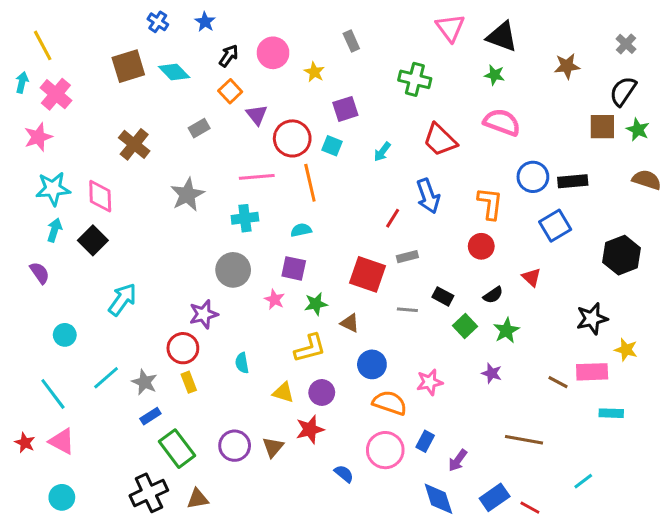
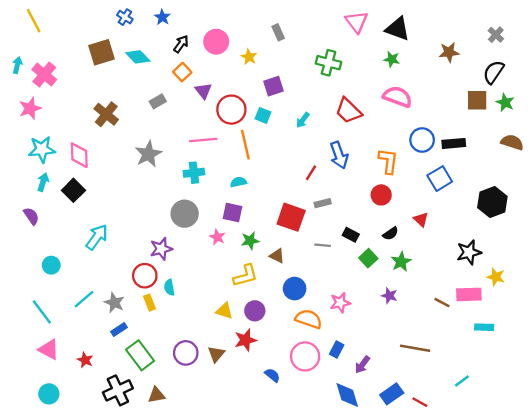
yellow line: (43, 45) -> (34, 21), moved
cyan semicircle: (242, 363) -> (169, 287), moved
red star: (25, 443) -> (85, 360), moved

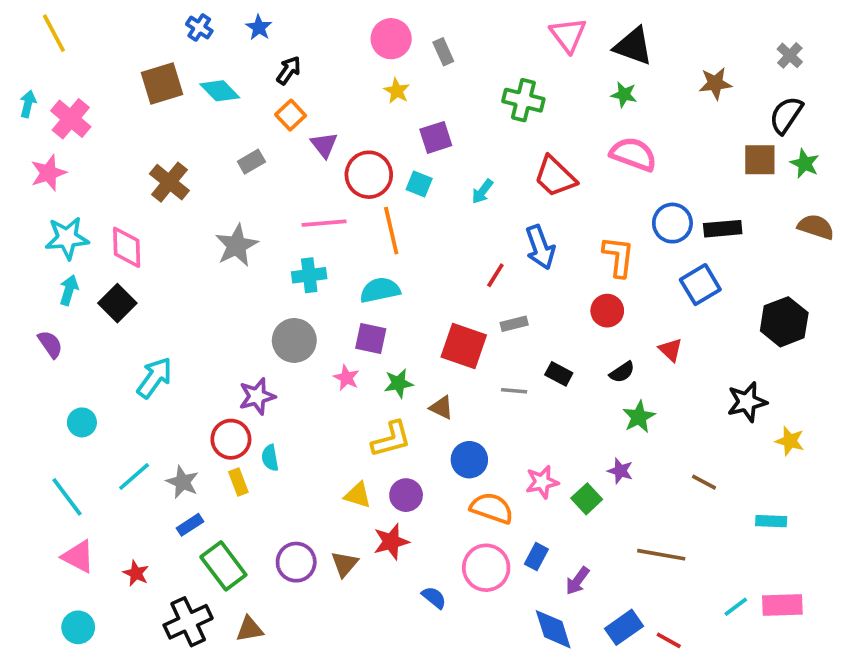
pink circle: (216, 42) -> (391, 39), moved
cyan semicircle: (238, 182) -> (380, 290), size x1.5
green square: (368, 258) -> (587, 499), moved
pink rectangle: (469, 294) -> (782, 605), moved

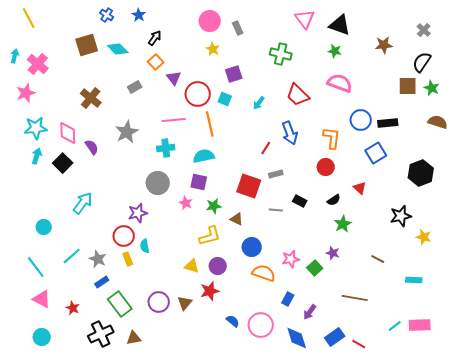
purple semicircle: (50, 344) -> (92, 147), moved
pink circle: (486, 568) -> (261, 325), moved

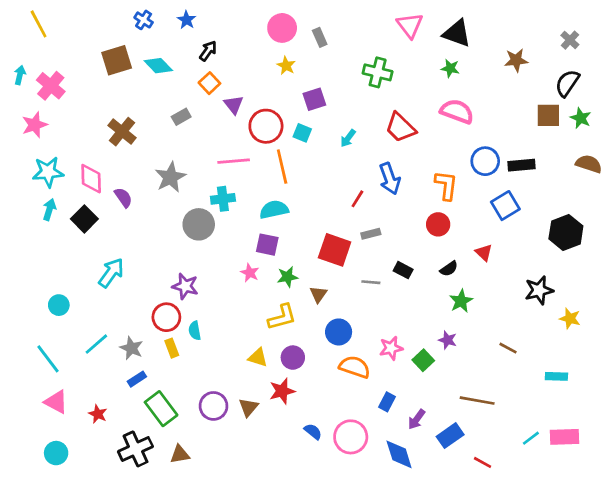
gray circle: (158, 183) -> (199, 224), moved
purple star: (138, 213) -> (185, 286), turned 30
brown triangle: (237, 219) -> (318, 294), turned 40
blue rectangle: (335, 337) -> (450, 436), moved

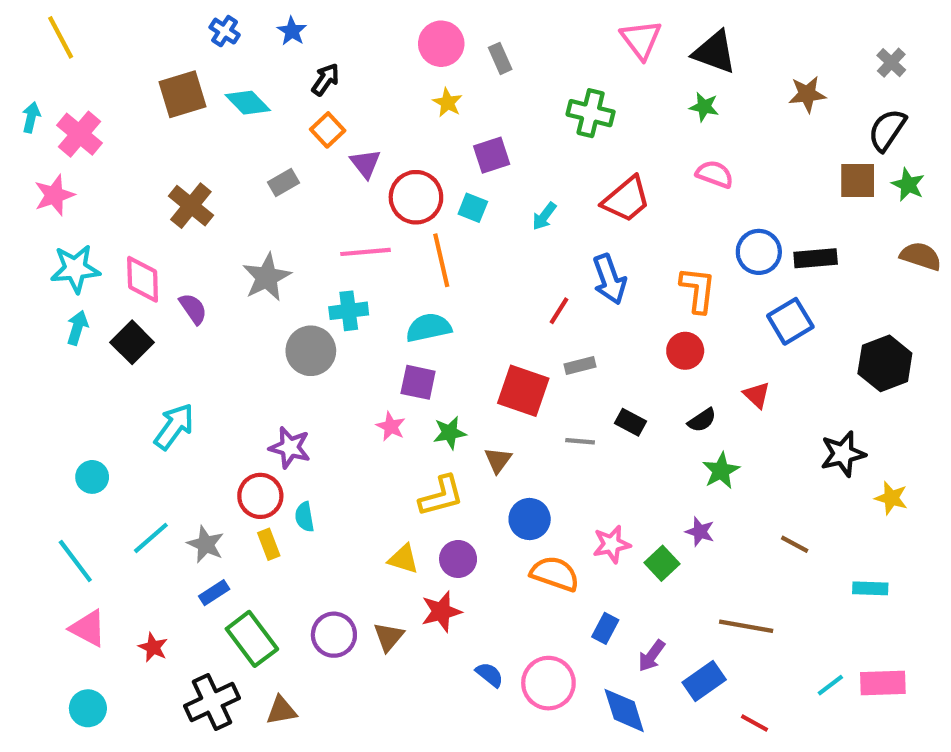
pink semicircle: (457, 111) -> (715, 174), size x0.7
red trapezoid: (400, 128) -> (626, 199), turned -84

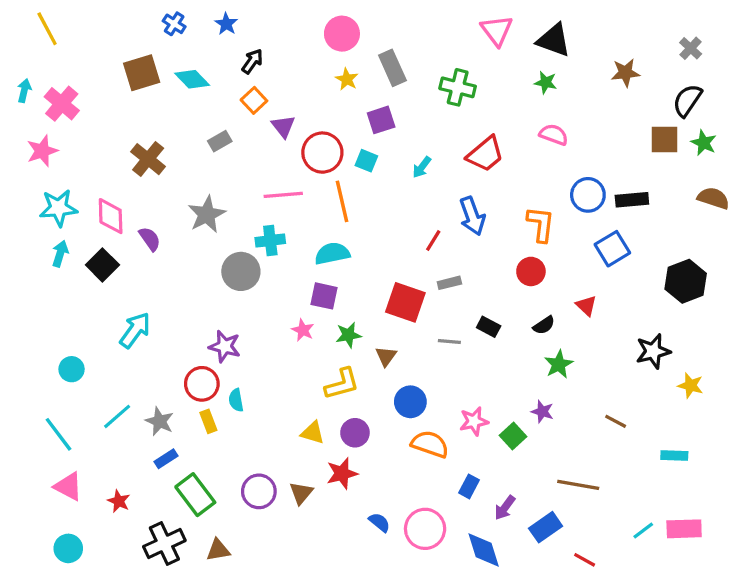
gray rectangle: (500, 58) -> (392, 68), moved, size x1.5

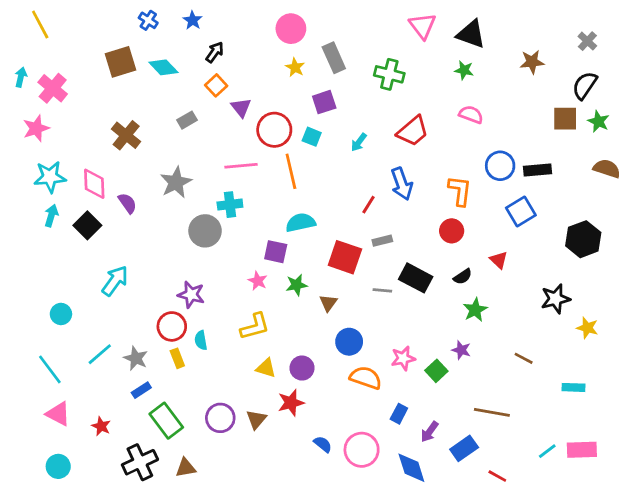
cyan semicircle: (332, 254) -> (301, 223), moved
black rectangle: (489, 327) -> (416, 278), size x1.6
yellow L-shape: (342, 384) -> (255, 326), moved

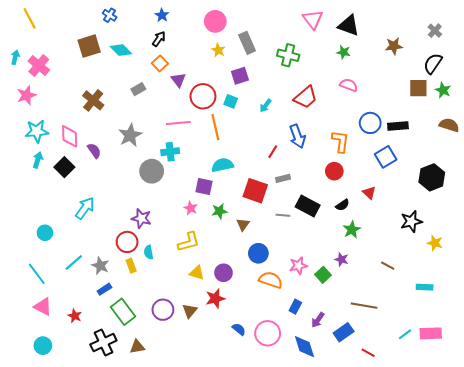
blue star: (193, 20) -> (162, 15), moved

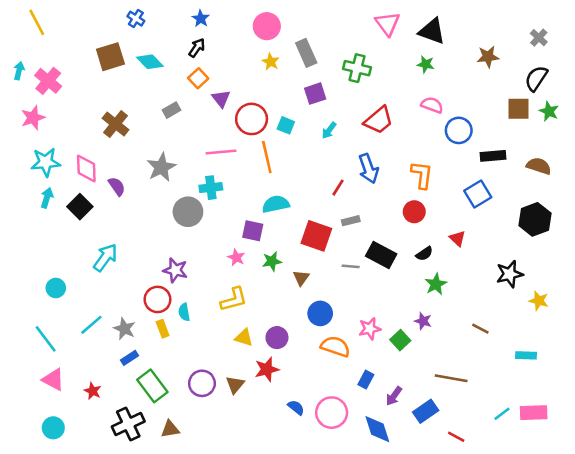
purple square: (240, 76) -> (315, 94), moved
blue circle: (370, 123) -> (459, 130), moved
brown semicircle: (449, 125) -> (539, 166), moved

